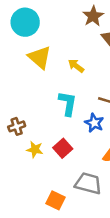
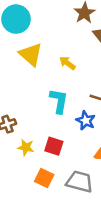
red square: (63, 148) -> (54, 146), turned -30
orange square: (55, 200) -> (44, 178), moved

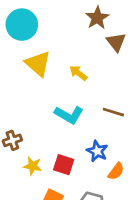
cyan L-shape: (59, 101) -> (69, 115), turned 110
blue star: (86, 121) -> (97, 151), moved

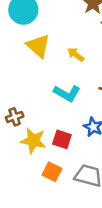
yellow star: (33, 166) -> (33, 141), size x1.5

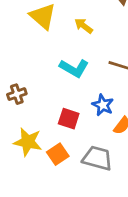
yellow star: (33, 141) -> (28, 142), moved
orange square: (52, 172) -> (58, 154), turned 30

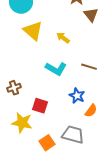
red square: (69, 119) -> (40, 106), moved
orange square: (58, 154) -> (47, 143), moved

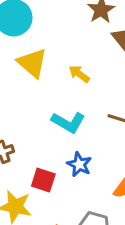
blue star: (77, 96) -> (79, 164), moved

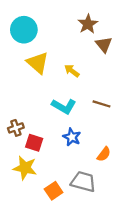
red square: (43, 180) -> (34, 143), moved

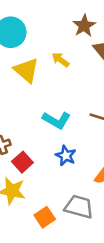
yellow arrow: (72, 71) -> (60, 60), moved
red square: (34, 143) -> (22, 162), turned 30

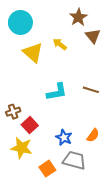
cyan L-shape: (57, 120) -> (57, 92), turned -40
blue star: (66, 156) -> (64, 137), moved

